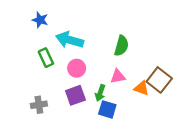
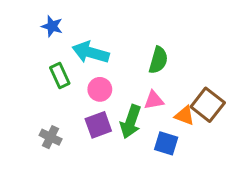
green arrow: (100, 93) -> (131, 122), size x1.5
gray cross: (39, 105) -> (51, 137), turned 35
blue square: (107, 109) -> (166, 143), moved

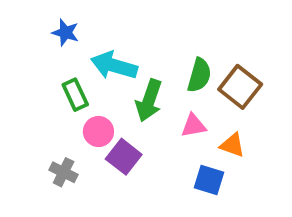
pink circle: (100, 89) -> (98, 132), moved
brown square: (208, 105) -> (240, 87), moved
green arrow: (131, 122) -> (149, 100), moved
purple square: (98, 125) -> (124, 157), turned -32

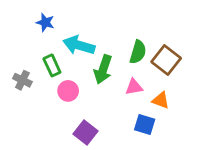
purple square: (124, 157) -> (86, 133), moved
gray cross: (64, 172) -> (22, 80), moved

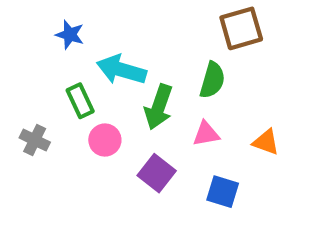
brown square: (166, 60) -> (241, 28), moved, turned 36
gray cross: (22, 80) -> (35, 140), moved
orange triangle: (161, 100) -> (266, 142), moved
purple square: (86, 133) -> (157, 173), moved

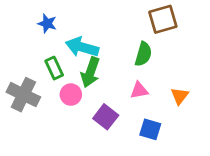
green arrow: (159, 107) -> (90, 72), moved
gray cross: (35, 140) -> (23, 95), size x1.6
orange triangle: (266, 142) -> (180, 96), turned 48

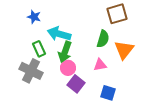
gray cross: (23, 95) -> (31, 71), moved
pink circle: (71, 95) -> (68, 68), moved
orange triangle: (180, 96) -> (124, 50), moved, size x1.5

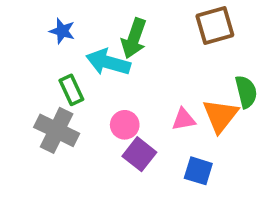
green semicircle: (103, 39) -> (246, 92), moved, turned -30
orange triangle: (124, 50) -> (220, 116), moved
green arrow: (65, 52) -> (134, 38), moved

